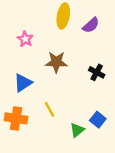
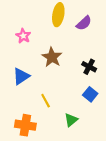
brown star: (56, 62) -> (52, 57), turned 30
orange cross: (16, 118) -> (25, 125), moved
blue square: (98, 120) -> (90, 94), moved

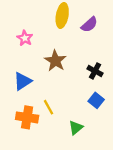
orange cross: (25, 125) -> (27, 117), moved

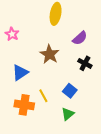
purple semicircle: (89, 25) -> (80, 38), moved
pink star: (25, 38) -> (12, 34), moved
blue square: (96, 100) -> (70, 91), moved

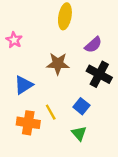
brown star: (49, 54) -> (58, 64), turned -30
black cross: (85, 63) -> (99, 74), size x1.5
green triangle: (68, 114) -> (79, 133), turned -32

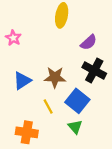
brown star: (58, 64) -> (55, 77), moved
blue square: (81, 106) -> (77, 101), size x1.5
orange cross: (28, 123) -> (27, 132), moved

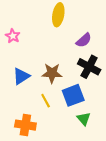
blue square: (77, 101) -> (73, 95), turned 30
green triangle: (75, 127) -> (84, 119), moved

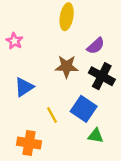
brown star: (52, 73) -> (67, 66), moved
blue square: (73, 95) -> (84, 109), turned -35
green triangle: (84, 119) -> (96, 136), turned -40

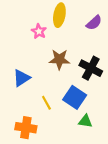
pink star: (14, 41) -> (39, 31), moved
purple semicircle: (96, 46) -> (94, 23), moved

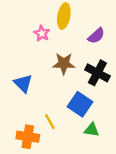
purple semicircle: (94, 23) -> (96, 36), moved
blue triangle: (22, 78) -> (23, 83), turned -42
yellow line: (46, 103) -> (50, 122), moved

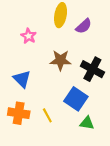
pink star: (42, 33) -> (29, 36), moved
purple semicircle: (96, 36) -> (84, 26), moved
orange cross: (28, 137) -> (19, 113), moved

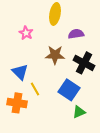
purple semicircle: (84, 26) -> (76, 34), moved, turned -147
yellow line: (47, 115) -> (35, 89), moved
green triangle: (87, 123) -> (79, 112), turned -32

